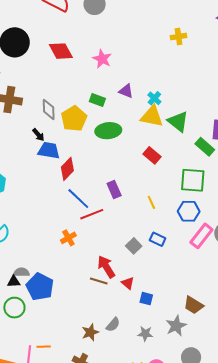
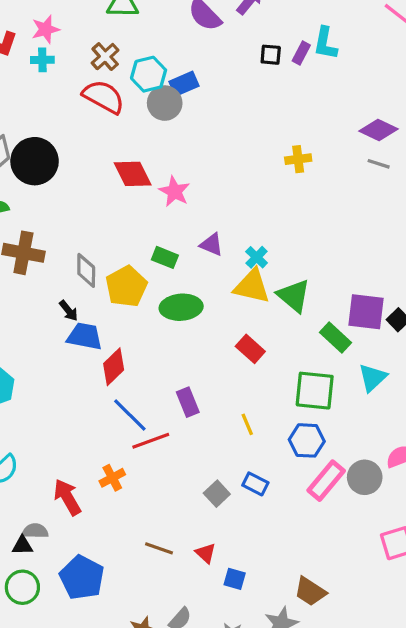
red diamond: (61, 51) -> (133, 174), moved
red arrow: (106, 267) -> (67, 497), moved
blue pentagon: (40, 287) -> (82, 577), moved

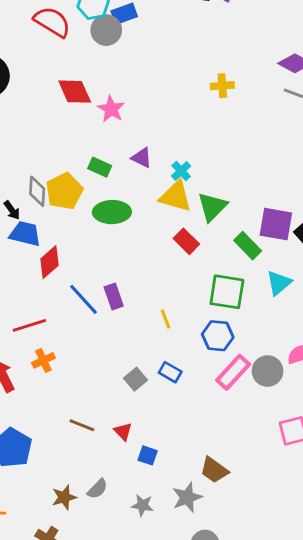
gray diamond: (86, 270) -> (37, 191), moved
green triangle: (294, 296) -> (212, 207), turned 32
red rectangle: (250, 349) -> (186, 241), moved
blue line: (130, 415) -> (83, 299), moved
red line: (151, 441) -> (29, 325), moved

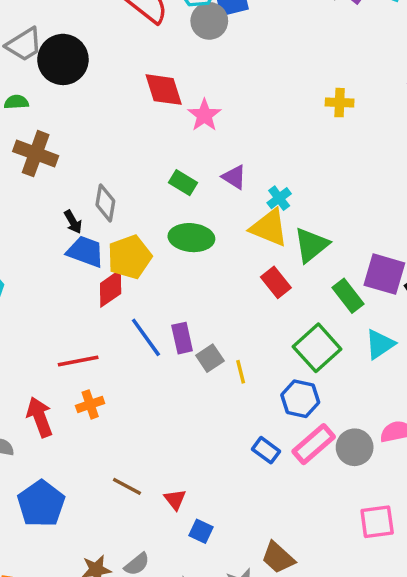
yellow pentagon: (64, 191) -> (130, 257), moved
green square: (227, 292) -> (317, 348), turned 33
blue rectangle: (170, 372) -> (266, 450), moved
gray square: (136, 379) -> (210, 358), moved

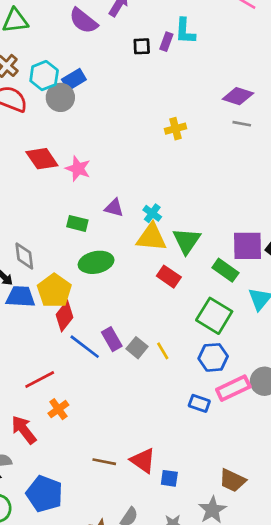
red diamond: (111, 288) -> (65, 316), moved
pink rectangle: (314, 444) -> (233, 388), turned 32
red triangle: (175, 499) -> (143, 460), size x1.5

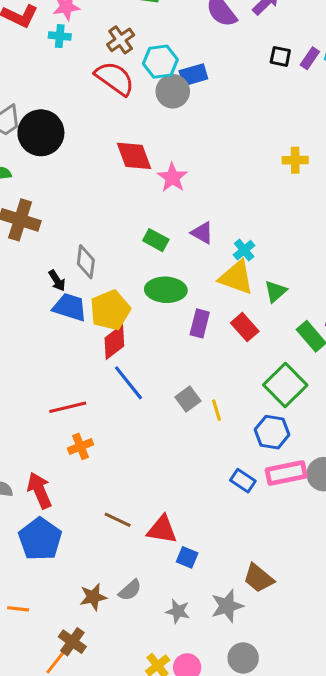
green triangle: (187, 241) -> (276, 291), size x0.7
purple rectangle: (112, 339) -> (200, 323), moved, turned 30
red arrow: (24, 430) -> (39, 490), moved
red triangle: (143, 460) -> (162, 529), turned -40

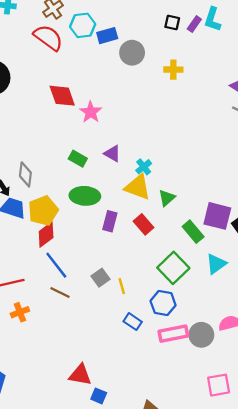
gray circle: (173, 91) -> (132, 53), moved
yellow cross: (295, 160) -> (173, 70), moved
blue rectangle: (243, 481) -> (133, 322), moved
brown line: (118, 520) -> (60, 293), moved

